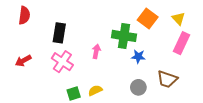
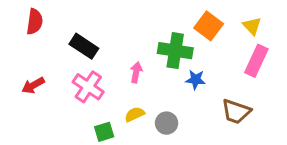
black rectangle: (59, 33) -> (84, 46), turned -66
gray circle: (138, 87) -> (167, 123), moved
yellow semicircle: (95, 90) -> (135, 114), moved

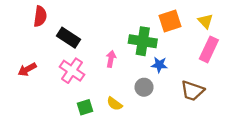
red semicircle: (35, 22) -> (40, 16), moved
orange square: (209, 26) -> (170, 21), turned 35
yellow semicircle: (135, 114) -> (114, 104), moved, turned -119
gray circle: (167, 123) -> (144, 87), moved

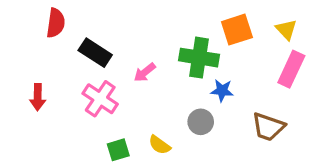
pink arrow: (111, 59) -> (145, 72), moved, turned -140
red arrow: (27, 69) -> (38, 97), turned -60

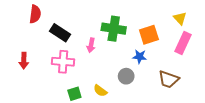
orange square: (237, 30) -> (149, 35), moved
green cross: (199, 58) -> (114, 29), moved
pink arrow: (145, 72) -> (91, 45), turned -40
pink cross: (100, 99) -> (63, 62), turned -30

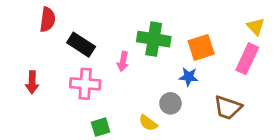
yellow triangle: (180, 18) -> (256, 27), moved
yellow semicircle: (100, 91) -> (148, 123), moved

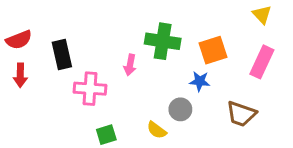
red semicircle: (48, 20) -> (19, 40), moved, turned 60
yellow triangle: (256, 27) -> (262, 15), moved
black rectangle: (81, 45) -> (62, 55), moved, turned 44
red arrow: (32, 82) -> (20, 75), moved

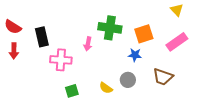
red semicircle: (19, 40) -> (13, 27), turned 54
pink rectangle: (262, 62) -> (177, 42), turned 30
gray circle: (180, 109) -> (128, 80), moved

